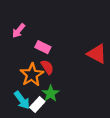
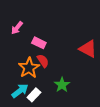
green star: (51, 93) -> (62, 85), moved
cyan arrow: (22, 100) -> (20, 91), turned -90

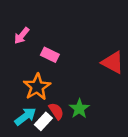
red semicircle: (43, 61) -> (56, 111), moved

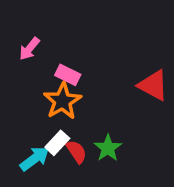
orange star: (37, 87) -> (62, 101), moved
white rectangle: (43, 121) -> (57, 143), moved

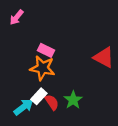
pink arrow: (29, 49) -> (17, 17), moved
orange star: (62, 101) -> (42, 68), turned -30

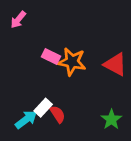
orange star: (42, 68) -> (72, 62), moved
green star: (73, 100) -> (111, 119), moved

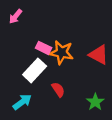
white rectangle: (43, 108) -> (35, 70), moved, size x1.5
red semicircle: (58, 114) -> (58, 90), moved

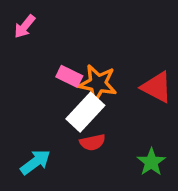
white rectangle: (35, 70) -> (85, 112), moved
red semicircle: (58, 90) -> (92, 142), turned 112

